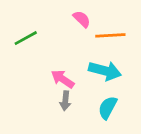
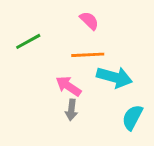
orange line: (110, 35) -> (88, 55), moved
cyan semicircle: (108, 108) -> (132, 117), moved

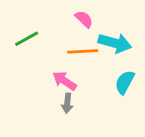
cyan arrow: (115, 77) -> (115, 43), moved
cyan semicircle: (132, 117) -> (125, 82), moved

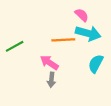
pink semicircle: (84, 19) -> (82, 15), moved
green line: (27, 39) -> (15, 46), moved

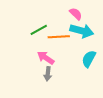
green line: (15, 46) -> (39, 30), moved

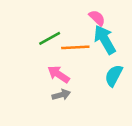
cyan arrow: (82, 31) -> (105, 40), turned -135
gray arrow: (48, 74) -> (61, 95), turned -112

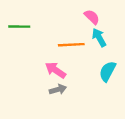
green line: (50, 38) -> (19, 27), moved, turned 30
cyan arrow: (105, 40) -> (99, 37), size x0.7

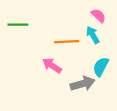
pink semicircle: (92, 17) -> (98, 16), moved
gray arrow: (58, 90) -> (83, 84), moved, size x1.5

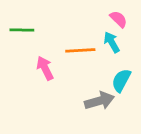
pink arrow: (52, 65) -> (45, 68), moved, turned 30

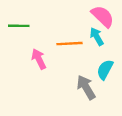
pink semicircle: (118, 19) -> (103, 16), size x1.5
gray arrow: (99, 101) -> (86, 87), turned -105

